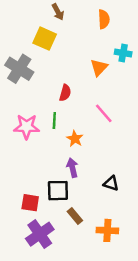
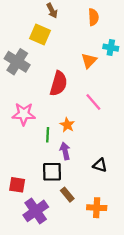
red semicircle: (65, 93) -> (59, 84), size x1.6
green line: (54, 121) -> (48, 135), moved
red square: (30, 203) -> (17, 185), moved

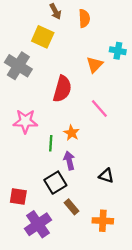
orange semicircle: (93, 17) -> (84, 18), moved
black square: (52, 172) -> (55, 183), turned -30

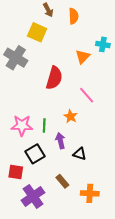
pink star: (25, 121) -> (22, 126), moved
orange star: (72, 133) -> (70, 116), moved
black triangle: (106, 176) -> (80, 154), moved
black square: (55, 183) -> (35, 154), moved

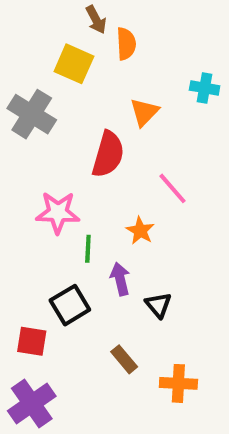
orange semicircle: (74, 16) -> (126, 44), moved
orange triangle: (83, 57) -> (144, 112), moved
pink star: (22, 126) -> (58, 213), moved
black triangle: (80, 154) -> (158, 305), turned 32
purple cross: (33, 196) -> (32, 404), moved

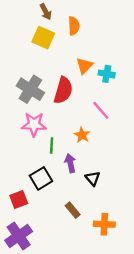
brown arrow: (96, 20) -> (46, 12), moved
cyan cross: (205, 88) -> (107, 74), moved
gray cross: (32, 114) -> (30, 89), moved
red square: (32, 341) -> (19, 200), turned -30

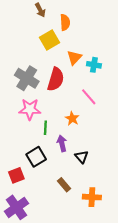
yellow square: (43, 38) -> (50, 40), moved, turned 36

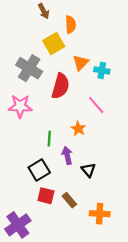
gray cross: (27, 78) -> (29, 68), moved
pink star: (30, 109) -> (20, 106), moved
red square: (16, 175) -> (46, 196), moved, turned 35

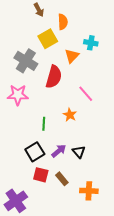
cyan cross: (102, 70) -> (91, 43), moved
purple arrow: (67, 155) -> (59, 151), moved, turned 63

